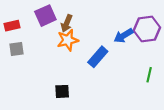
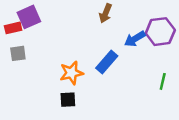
purple square: (45, 16) -> (29, 17), moved
brown arrow: (67, 23) -> (106, 13), moved
orange star: (68, 40) -> (71, 73), moved

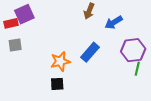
purple hexagon: (160, 32) -> (133, 50), moved
blue arrow: (135, 39) -> (114, 22), moved

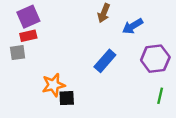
red rectangle: (11, 23) -> (28, 36), moved
orange star: (60, 61) -> (53, 85), moved
green line: (137, 69) -> (160, 96), moved

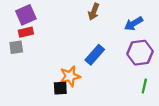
blue arrow: (133, 26) -> (134, 24), moved
orange star: (53, 85) -> (70, 76), moved

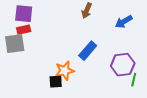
purple square: (26, 15) -> (24, 14), turned 30
gray square: (16, 47) -> (15, 44), size x1.5
purple hexagon: (140, 53) -> (123, 65), moved

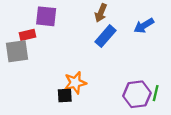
purple square: (24, 14) -> (46, 16), moved
blue rectangle: (88, 51) -> (106, 36), moved
purple hexagon: (123, 65) -> (137, 94), moved

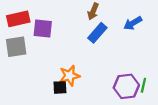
purple square: (46, 16) -> (43, 29), moved
red rectangle: (27, 35) -> (18, 19), moved, size x1.5

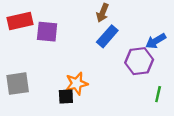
blue arrow: (133, 23) -> (156, 41), moved
gray square: (16, 47) -> (18, 84), moved
purple hexagon: (126, 86) -> (139, 61), moved

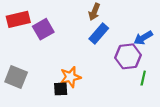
purple square: (47, 32) -> (43, 29), turned -36
gray square: (18, 84) -> (16, 77), turned 30
green line: (158, 94) -> (143, 78), moved

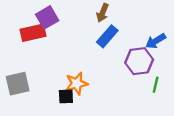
red rectangle: (18, 19) -> (33, 33), moved
purple square: (43, 29) -> (47, 17), moved
gray square: (16, 77) -> (18, 84), turned -35

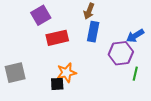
red rectangle: (33, 33) -> (57, 38), moved
blue rectangle: (107, 36) -> (93, 32), turned -30

